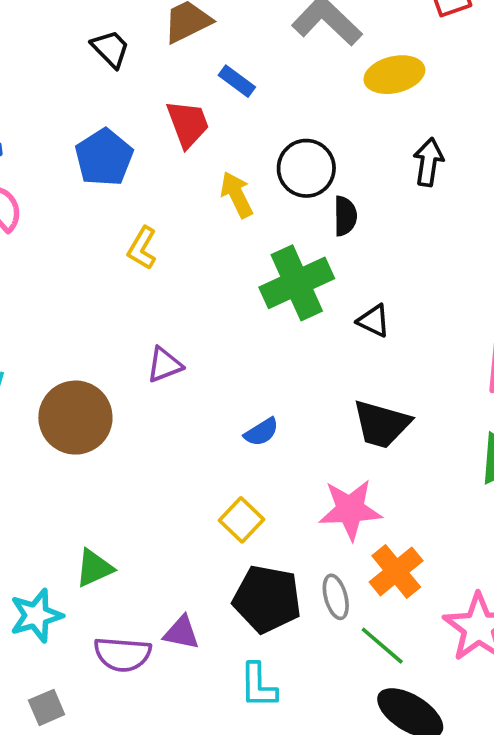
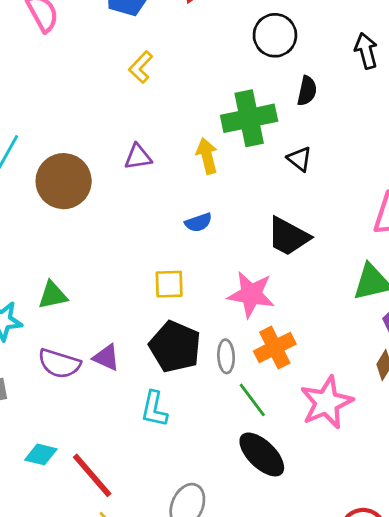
black arrow: (428, 162) -> (366, 51), turned -36
yellow arrow: (237, 195) -> (207, 156), moved
black semicircle: (345, 216) -> (307, 91), moved
yellow square: (241, 520) -> (169, 284), turned 32

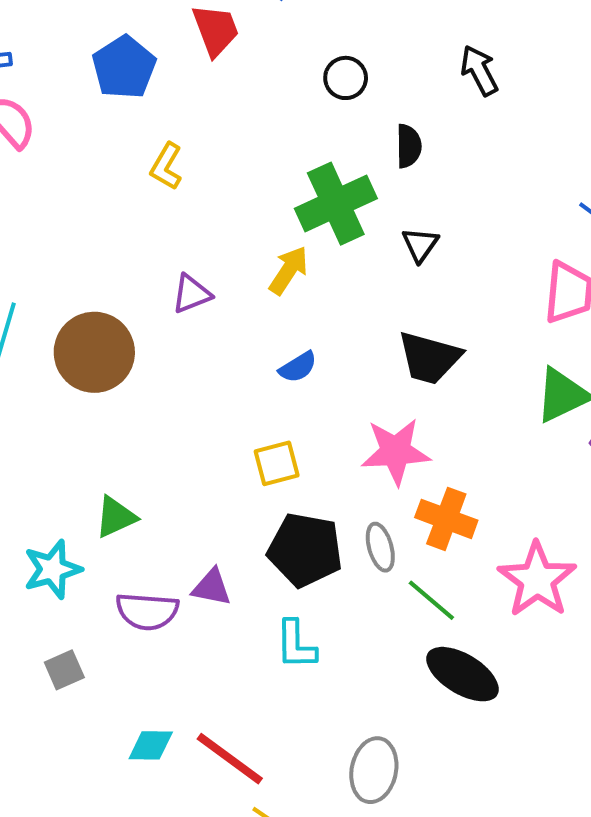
black circle: (275, 35) -> (346, 78), size x0.7
yellow arrow: (207, 156) -> (289, 270), turned 60
black triangle: (300, 159) -> (420, 245), turned 40
orange cross: (275, 348) -> (446, 519), turned -30

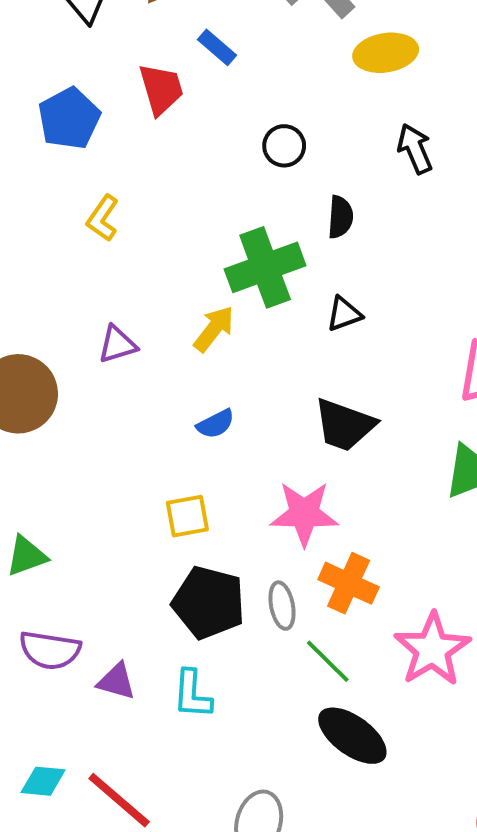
black triangle: (420, 245) -> (344, 314), turned 30
purple triangle: (212, 587) -> (116, 681), moved

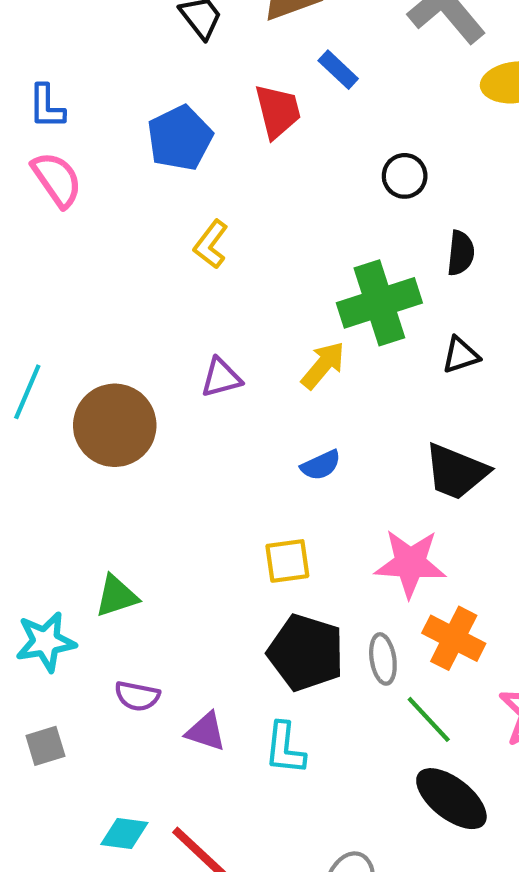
purple semicircle: (50, 650) -> (137, 696), size x0.7

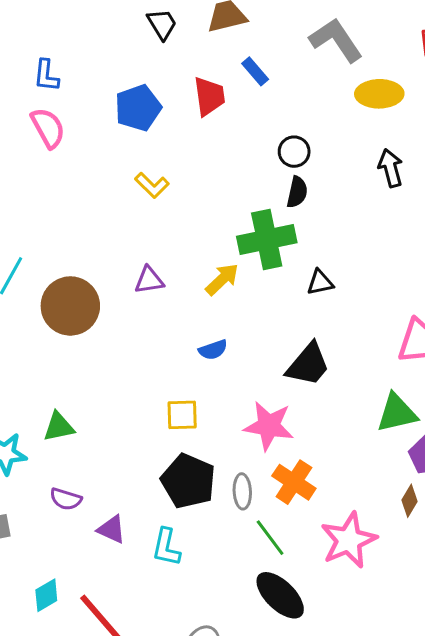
yellow L-shape: (211, 244) -> (152, 185), turned -88
black semicircle: (461, 253) -> (297, 192), moved
black trapezoid: (456, 472) -> (308, 365), turned -78
cyan diamond: (124, 833) -> (46, 595), turned -44

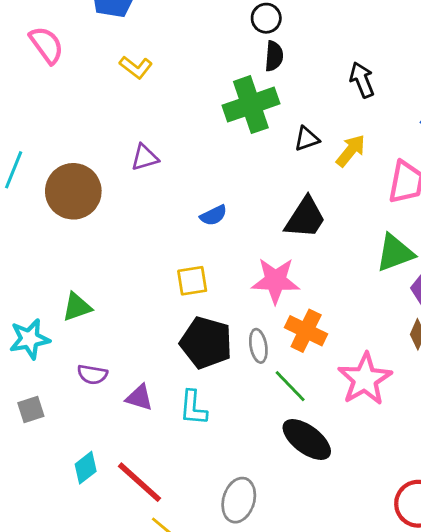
pink semicircle: (48, 128) -> (46, 45), moved
black arrow: (391, 168) -> (362, 80), moved
yellow arrow: (222, 279) -> (351, 151), moved

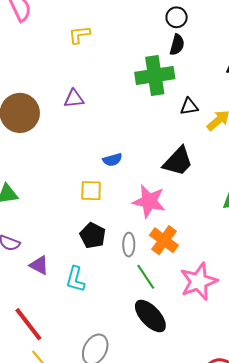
yellow L-shape: (136, 67) -> (79, 35), turned 125
blue semicircle: (214, 215) -> (112, 160), moved
black pentagon: (206, 343) -> (93, 236), size x0.7

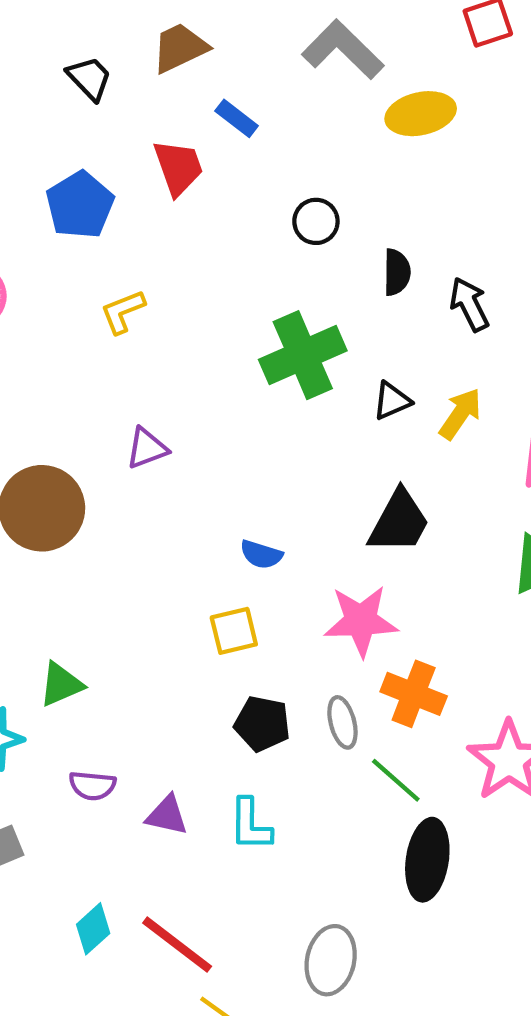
black semicircle: (177, 45) -> (397, 272), moved
blue semicircle: (112, 160) -> (261, 554), turned 48
black ellipse: (150, 316) -> (427, 860), turned 66

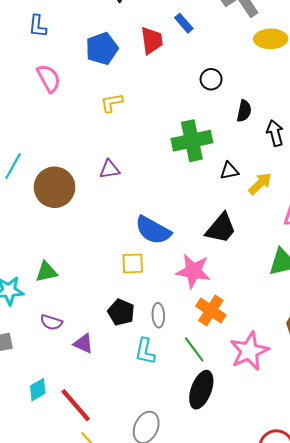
blue semicircle: (261, 554) -> (153, 230), size x1.8
gray ellipse: (342, 722) -> (158, 315), moved
black pentagon: (262, 724) -> (121, 312), moved
cyan L-shape: (250, 825) -> (145, 351), moved

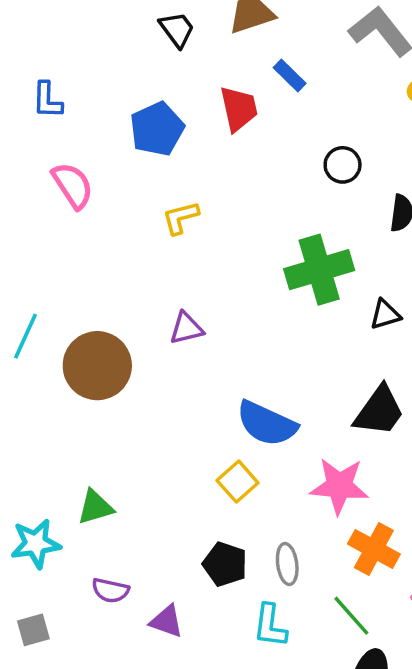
yellow square: (133, 263) -> (238, 482), turned -35

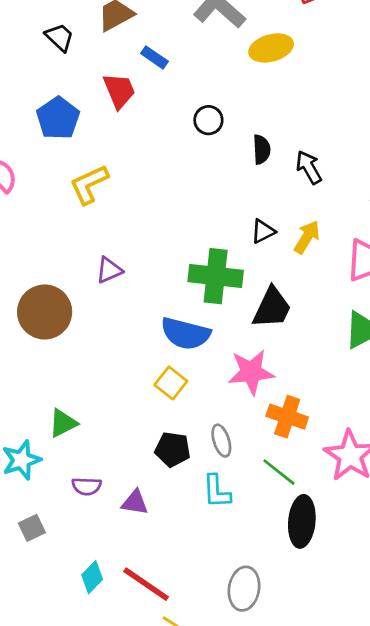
yellow L-shape: (181, 218) -> (89, 184), size x1.4
green cross: (319, 270) -> (216, 276), moved, turned 33

